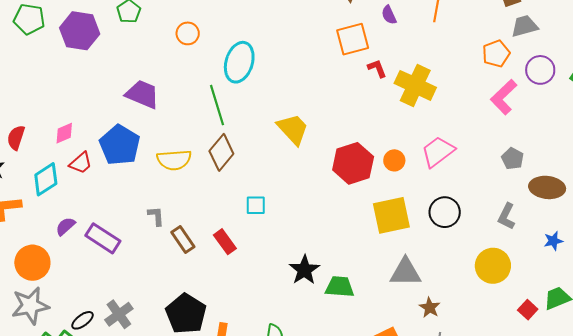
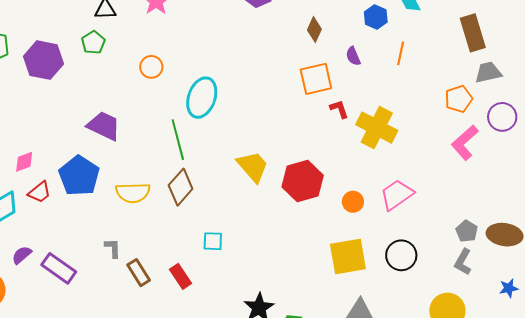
gray pentagon: (513, 159) -> (467, 231), moved
red hexagon: (353, 163) -> (303, 181), moved

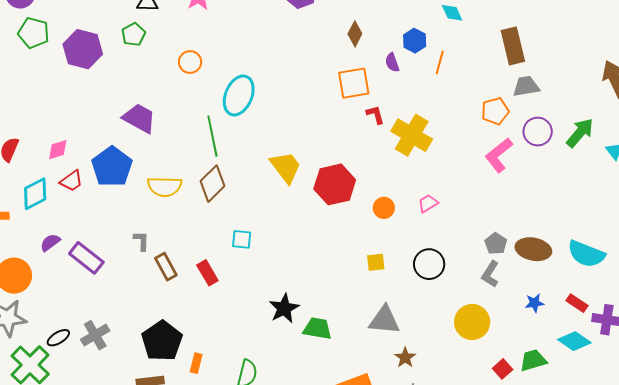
blue hexagon: (376, 17) -> (415, 41), moved
pink trapezoid: (397, 195) -> (428, 203), size x0.6
yellow square: (348, 256) -> (376, 262), size x0.5

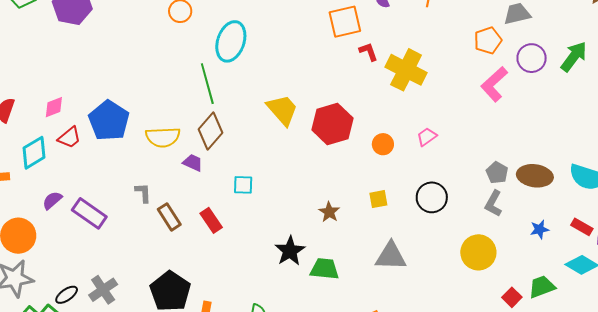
purple trapezoid: (139, 118) -> (193, 163), moved, size x0.6
brown star: (405, 358) -> (329, 212), moved

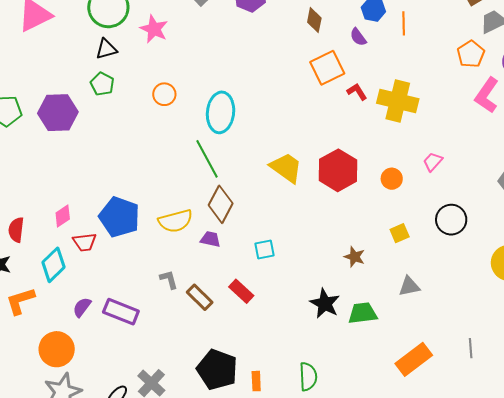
red trapezoid: (69, 137) -> (85, 242), turned 45
gray triangle: (391, 256) -> (409, 286), moved, size x0.7

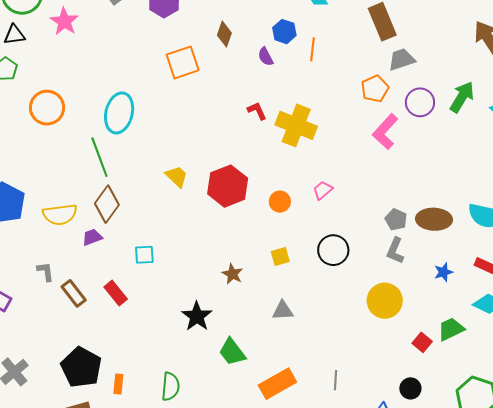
orange square: (327, 68) -> (183, 62), moved
orange circle: (164, 94) -> (47, 108), moved, size x1.5
yellow trapezoid: (286, 168) -> (177, 176), size x0.7
purple trapezoid: (210, 239) -> (92, 237), turned -40
green trapezoid: (363, 313) -> (232, 352), moved, turned -128

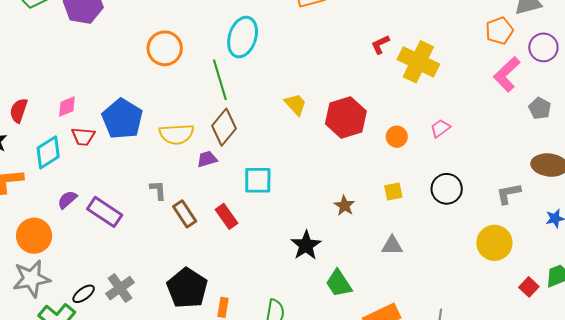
orange circle: (47, 108) -> (165, 48), moved
red L-shape: (257, 111) -> (380, 44), turned -95
gray pentagon: (396, 220) -> (540, 108), moved
gray L-shape: (395, 251) -> (508, 194), turned 52
cyan square: (144, 255) -> (258, 180), size x1.4

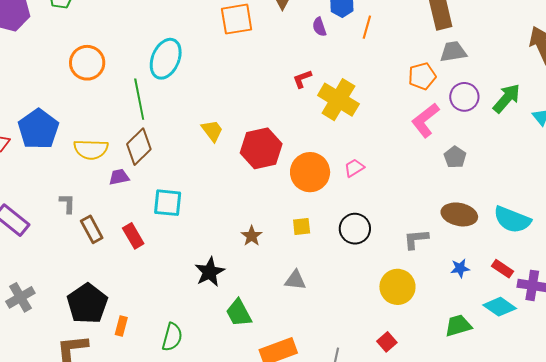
orange circle: (397, 137) -> (310, 172), size x1.8
red square: (529, 287) -> (387, 342), moved

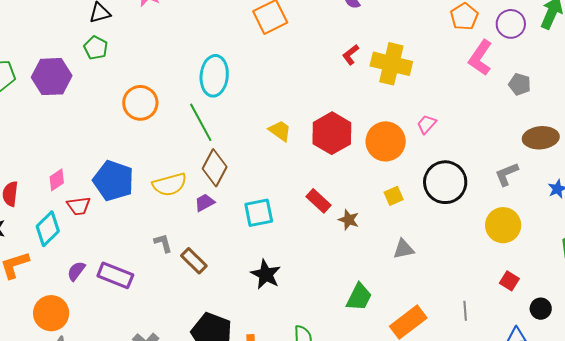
black circle: (355, 229) -> (445, 182), size x1.4
red rectangle: (133, 236) -> (319, 201), moved
black star: (210, 272) -> (266, 274), moved
green trapezoid: (239, 313) -> (359, 297), turned -108

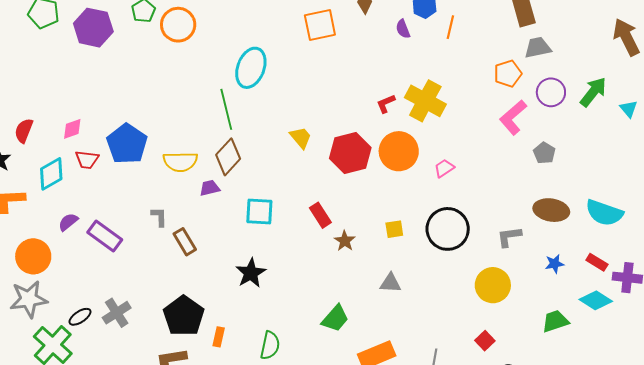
red L-shape: (351, 55) -> (386, 104), moved
orange circle: (140, 103) -> (178, 25), moved
orange circle: (386, 141) -> (399, 151), moved

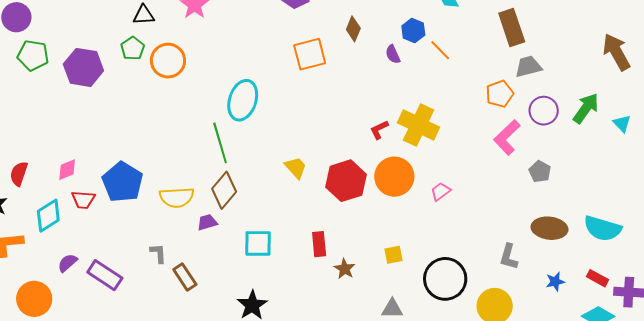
orange line: (450, 27) -> (440, 50), turned -55
red rectangle: (320, 215) -> (319, 244), turned 30
black circle: (448, 229) -> (445, 279), moved
gray L-shape: (509, 237) -> (509, 257), turned -64

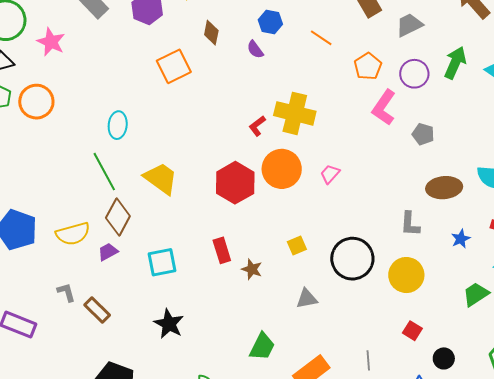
orange line: (440, 50) -> (321, 38), moved
gray trapezoid: (528, 67) -> (409, 25), moved
cyan ellipse: (243, 100) -> (118, 125), size x0.7
yellow trapezoid: (296, 168) -> (161, 178), moved, size x1.5

